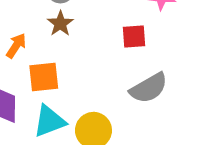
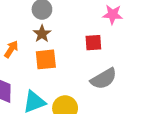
orange square: (44, 77) -> (46, 59), moved

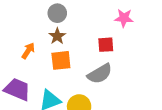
gray semicircle: (104, 79) -> (100, 74), moved

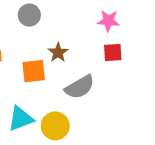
brown star: (57, 36) -> (58, 52), moved
red square: (106, 45) -> (113, 52), moved

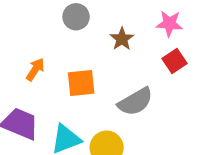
brown star: (58, 52) -> (122, 39), moved
red square: (113, 52) -> (175, 61), turned -30

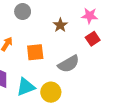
gray circle: (76, 17) -> (23, 12), moved

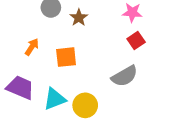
brown star: (60, 25) -> (79, 18), moved
gray semicircle: (69, 64) -> (125, 76), moved

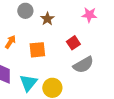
red square: (136, 41) -> (73, 43), moved
cyan triangle: (55, 99) -> (28, 83), turned -30

